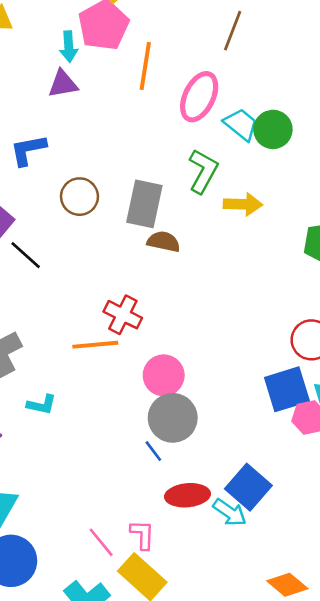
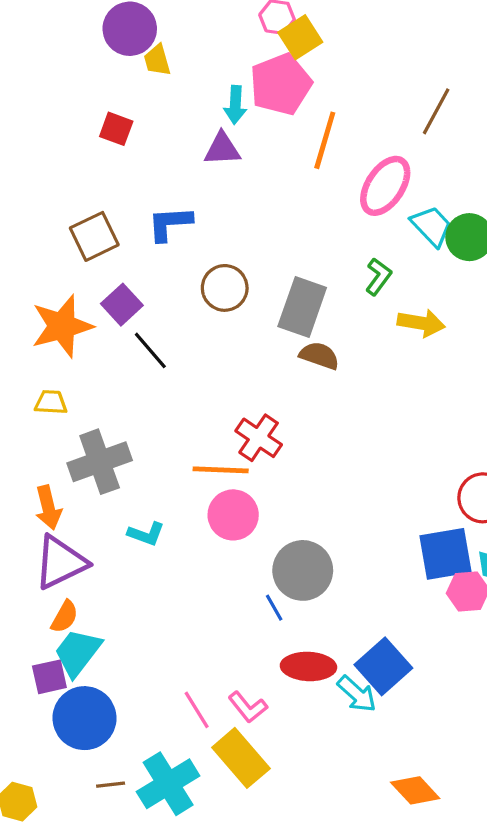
green L-shape: (203, 171) -> (378, 277), size x0.7
pink circle: (164, 375) -> (233, 515), moved
pink L-shape: (142, 535) -> (248, 707), turned 132

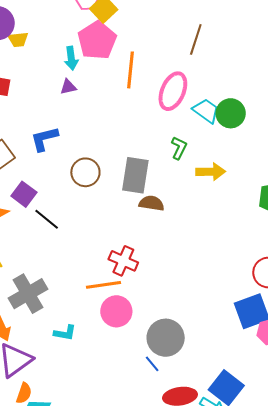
yellow trapezoid: (157, 60) -> (18, 39), turned -70
purple triangle: (222, 149) -> (68, 87), size x0.7

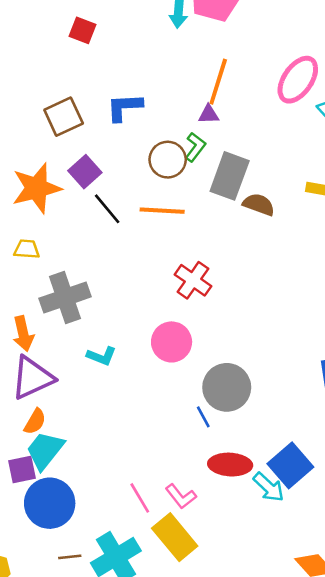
orange line: (130, 70) -> (218, 82), moved
purple triangle: (68, 87) -> (209, 114), moved
green L-shape: (179, 148) -> (195, 147), moved
brown semicircle: (151, 203) -> (259, 204), moved
orange line: (104, 285) -> (162, 211), moved

